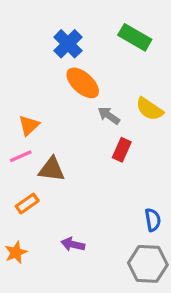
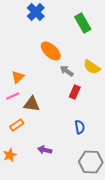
green rectangle: (135, 37) -> (83, 23), turned 30
blue cross: (68, 44) -> (36, 12), moved
blue semicircle: (153, 220) -> (80, 127), moved

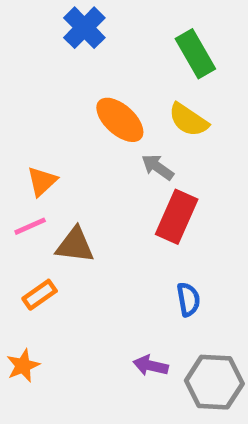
yellow semicircle: (92, 67) -> (188, 120), moved
red rectangle: (75, 92) -> (177, 217), size x1.5
purple arrow: (45, 150) -> (151, 366), moved

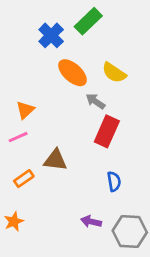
blue cross: (84, 28) -> (51, 35), moved
green rectangle: (195, 54) -> (88, 21), moved, turned 76
brown triangle: (75, 245) -> (55, 160), moved

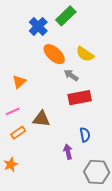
red rectangle: (107, 131) -> (80, 98), turned 55
pink line: (18, 137) -> (13, 111), moved
purple arrow: (91, 222) -> (68, 152), moved, turned 64

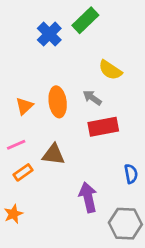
orange ellipse: (54, 54) -> (58, 102), moved, turned 40
blue semicircle: (85, 135) -> (131, 174), moved
purple arrow: (68, 152) -> (88, 197), size x1.5

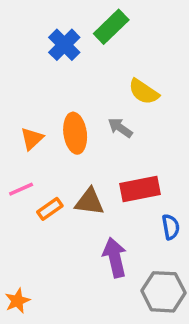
red rectangle: (103, 127) -> (140, 189), moved
brown triangle: (53, 154) -> (90, 202), moved
orange rectangle: (23, 172) -> (50, 209), moved
orange star: (13, 214) -> (17, 301), moved

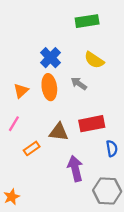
green rectangle: (111, 27) -> (87, 21), moved, turned 35
blue cross: (64, 45) -> (50, 58), moved
pink line: (21, 189) -> (14, 124), turned -35
orange rectangle: (50, 209) -> (32, 148), moved

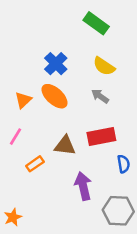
green rectangle: (87, 21) -> (96, 23), turned 45
gray arrow: (79, 84) -> (100, 96), moved
orange ellipse: (49, 87) -> (55, 96), turned -40

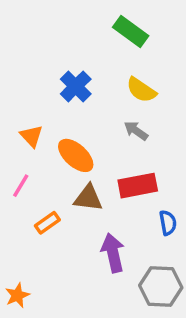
orange ellipse: (55, 96) -> (76, 155), moved
orange triangle: (23, 100) -> (31, 136), turned -30

